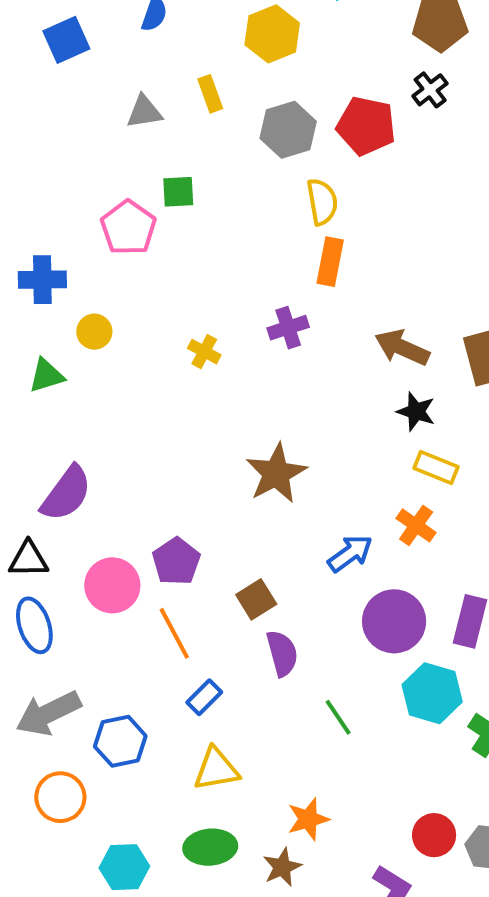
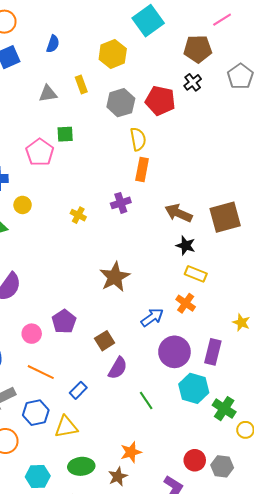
pink circle: (112, 585) -> (32, 334), size x0.7
orange line: (174, 633) -> (41, 372), moved, turned -36
purple semicircle: (282, 653) -> (118, 368), turned 45
yellow triangle: (216, 769) -> (66, 427), moved

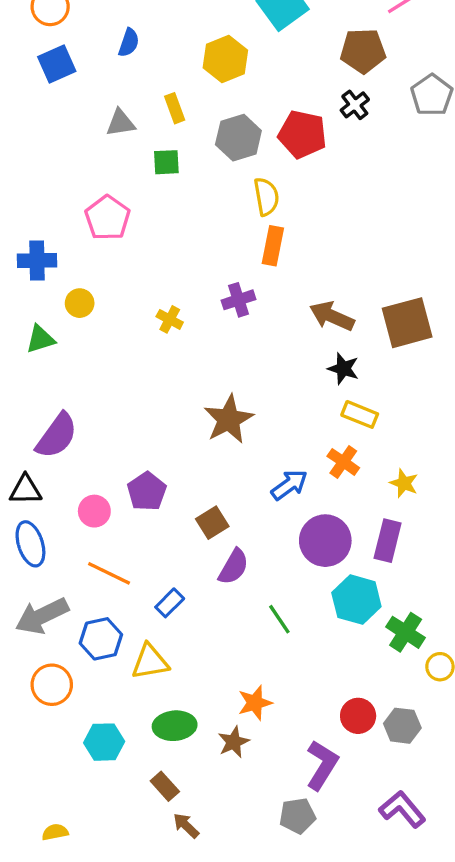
green square: (65, 134) -> (166, 162), moved
yellow star: (241, 322) -> (404, 483), moved

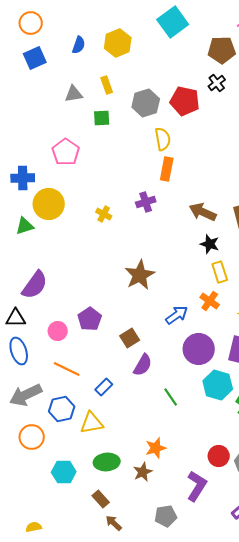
yellow hexagon: (225, 59) -> (118, 43), moved
yellow circle: (80, 303) -> (49, 204), size x1.8
yellow rectangle: (360, 414) -> (220, 272), turned 50
gray pentagon: (297, 816) -> (166, 516), moved

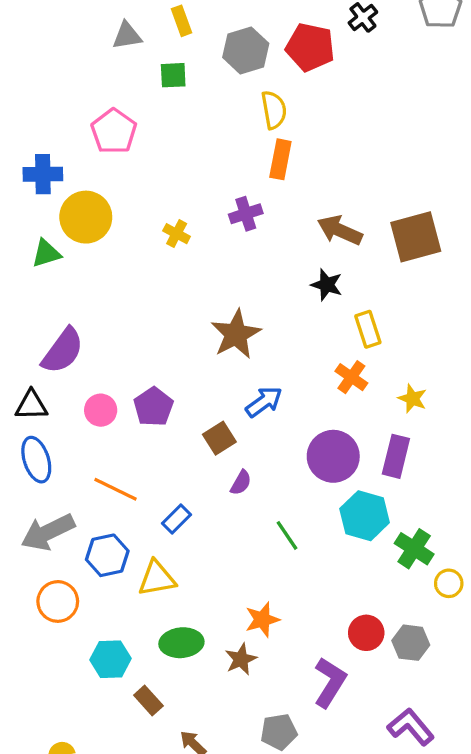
black star: (210, 244) -> (327, 285), moved
blue arrow: (177, 315) -> (264, 402), moved
pink circle: (58, 331) -> (101, 410), moved
purple semicircle: (143, 365) -> (241, 483), size x0.7
brown rectangle: (101, 499) -> (148, 700), moved

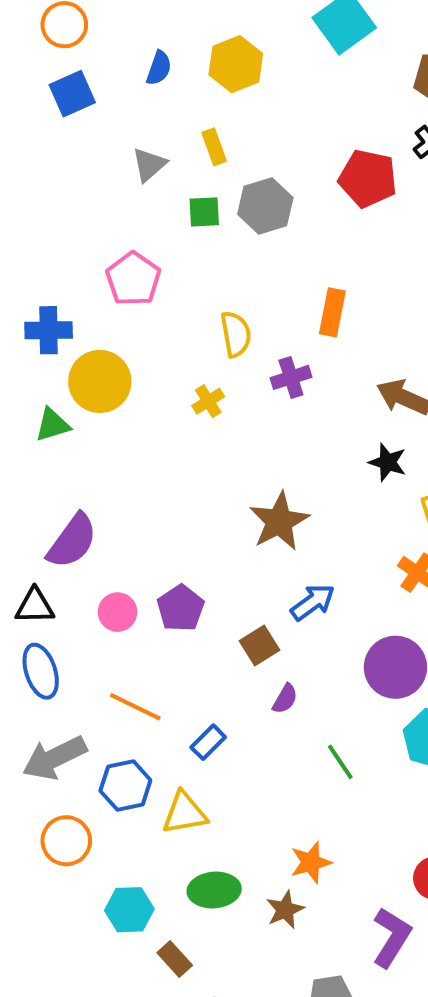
gray triangle: (127, 36) -> (149, 165), turned -32
gray hexagon: (246, 50) -> (265, 206), moved
yellow semicircle: (274, 110) -> (236, 334), moved
yellow cross: (177, 234) -> (208, 401), turned 30

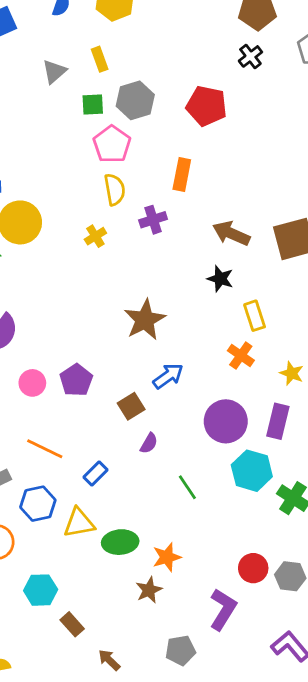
red pentagon: (368, 178) -> (207, 106), moved
pink pentagon: (133, 279) -> (112, 144), moved
green ellipse: (214, 890) -> (120, 542), moved

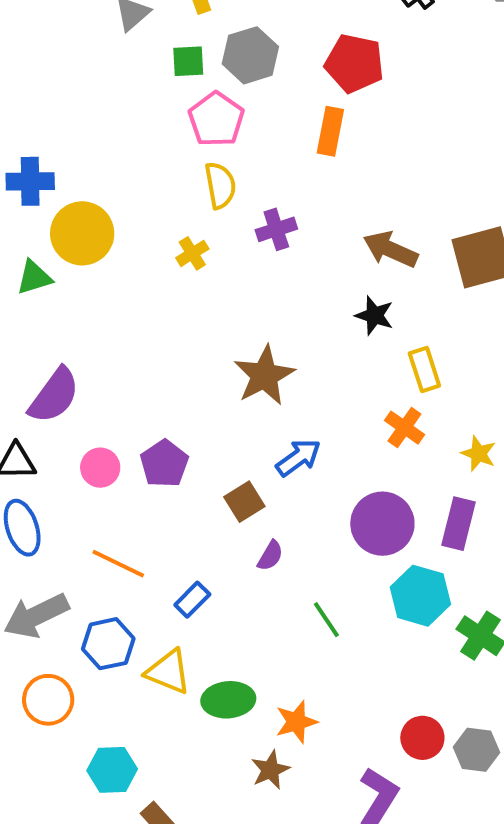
orange rectangle: (182, 174) -> (330, 131), moved
yellow triangle: (79, 523) -> (168, 672), turned 32

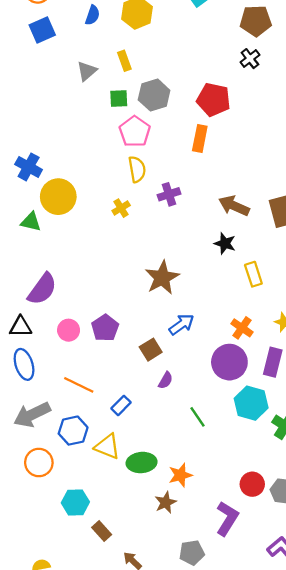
blue cross: (30, 181) -> (29, 167), turned 30
green triangle: (34, 277) -> (31, 222), turned 30
orange cross: (404, 428) -> (242, 328), moved

